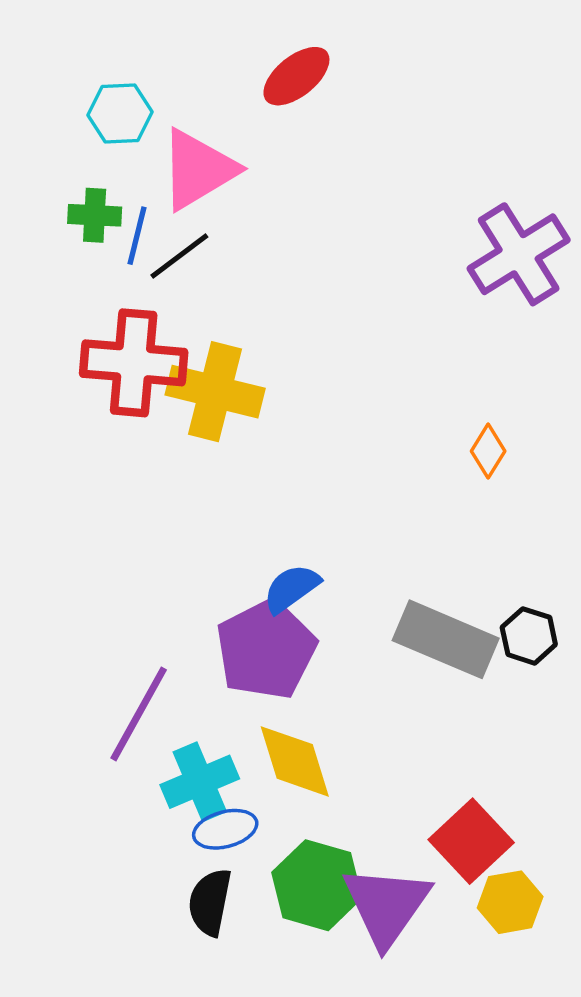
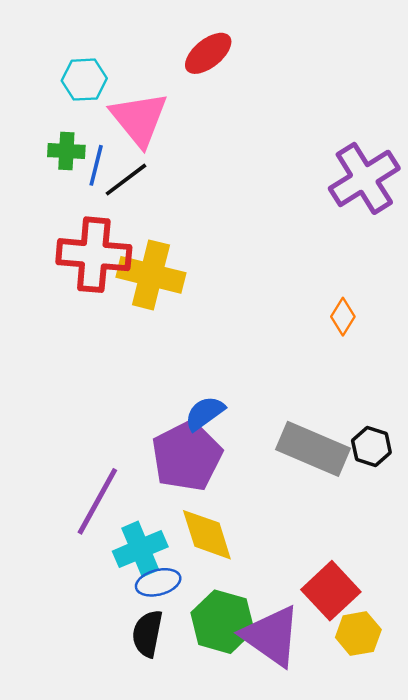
pink triangle: (198, 169) -> (139, 119), turned -38
purple triangle: (386, 906) -> (271, 636), turned -30

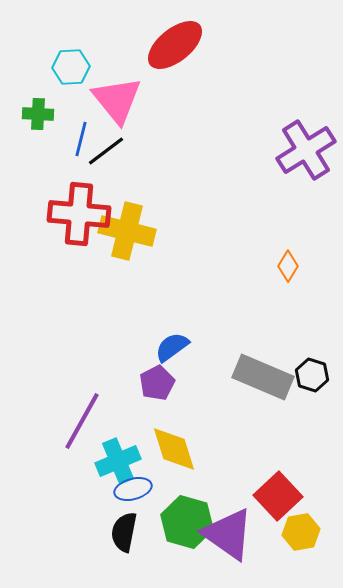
red ellipse: (208, 53) -> (175, 45), size x1.4
green cross: (66, 151) -> (38, 114), moved
purple pentagon: (187, 456) -> (157, 383), size x0.6

